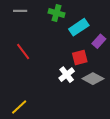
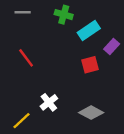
white cross: (67, 75) -> (49, 102), moved
gray diamond: (93, 79) -> (91, 113), moved

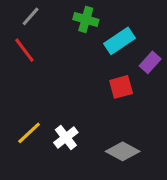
gray line: (23, 12) -> (31, 16), turned -49
red line: (26, 58) -> (24, 50), moved
yellow line: (22, 121) -> (29, 133), moved

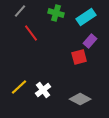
cyan rectangle: (120, 41) -> (86, 17), moved
red line: (24, 50) -> (31, 33), moved
purple rectangle: (150, 62) -> (90, 41), moved

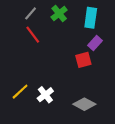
gray line: (20, 11) -> (31, 13), moved
green cross: (56, 13) -> (59, 13), turned 35
cyan rectangle: (86, 17) -> (91, 18), turned -48

